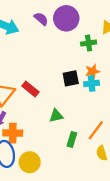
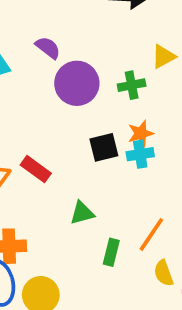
purple circle: (66, 18) -> (77, 83), moved

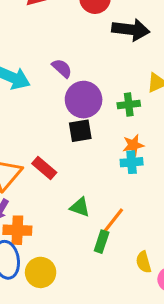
black square: (104, 147) -> (80, 131), moved
green triangle: (82, 213) -> (80, 207), turned 30
orange line: (151, 234) -> (113, 221), moved

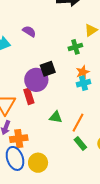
purple circle: (84, 100) -> (36, 80), moved
red rectangle: (44, 168) -> (29, 96), turned 42
green rectangle: (102, 242) -> (80, 143), moved, turned -48

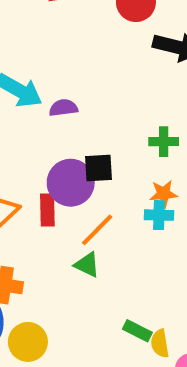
purple semicircle: (29, 31) -> (63, 108), moved, turned -56
orange line: (78, 123) -> (97, 230), moved
green rectangle: (80, 143) -> (137, 331), moved, turned -40

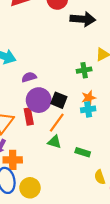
purple semicircle: (63, 108) -> (29, 77), moved
black square: (98, 168) -> (59, 100), moved, turned 35
green rectangle: (137, 331) -> (83, 152), moved

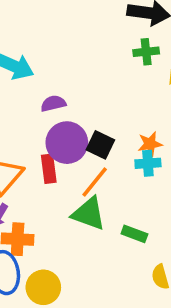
green cross: (84, 70) -> (146, 52), moved
green triangle: (54, 142) -> (89, 214), size x1.5

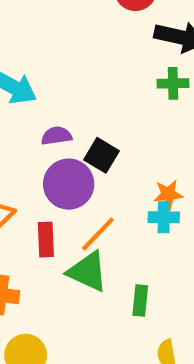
black square: (100, 145) -> (102, 155), moved
red rectangle: (49, 169) -> (46, 240), moved
green rectangle: (134, 234) -> (140, 300), turned 70

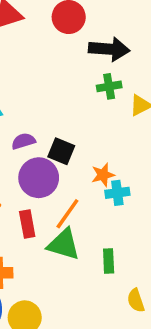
orange star: (168, 194) -> (103, 175), moved

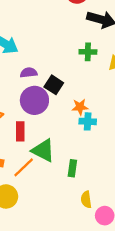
green cross: (109, 86) -> (88, 52), moved
orange line: (67, 214) -> (24, 167), moved

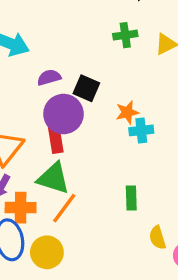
red rectangle: (20, 131) -> (56, 139), moved
green triangle: (43, 151) -> (53, 178), moved

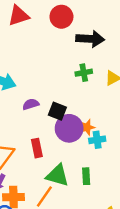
purple circle: (63, 114) -> (69, 128), moved
green triangle: (53, 178) -> (58, 175), moved
green rectangle: (131, 198) -> (86, 176), moved

